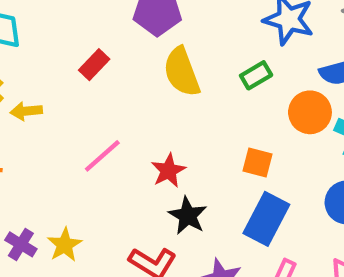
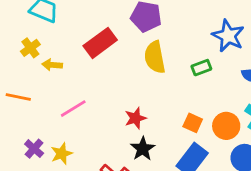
red rectangle: (94, 65) -> (100, 43), size x1.6
orange circle: (310, 112) -> (226, 126), moved
pink line: (102, 156) -> (73, 109), moved

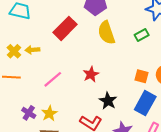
yellow cross: (30, 48) -> (14, 51), moved
red star: (135, 118) -> (91, 74), moved

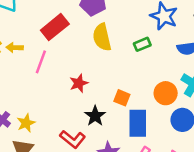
orange square: (141, 76) -> (122, 98), moved
pink line: (53, 79) -> (41, 62), moved, turned -36
blue rectangle: (145, 103) -> (138, 123), turned -35

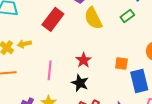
pink line: (41, 62) -> (50, 70), moved
black star: (95, 116) -> (80, 83), moved

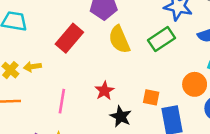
green rectangle: (127, 16) -> (162, 39), size x1.5
black star: (80, 83) -> (121, 116), moved

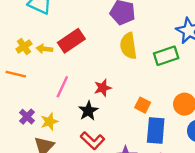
red rectangle: (69, 38) -> (71, 41), moved
black star: (121, 116) -> (88, 111), moved

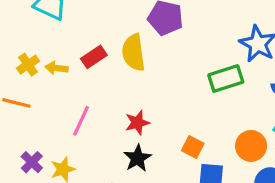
red rectangle: (71, 41) -> (94, 57), size x0.7
yellow semicircle: (128, 46) -> (133, 53), moved
black star: (88, 111) -> (137, 158), moved

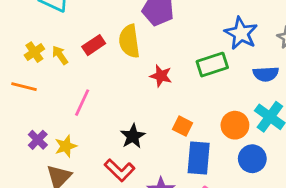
yellow arrow: (56, 68) -> (60, 55), turned 48
red star: (137, 123) -> (161, 76), moved, turned 30

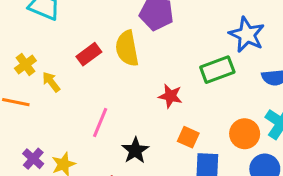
yellow arrow: (60, 55) -> (51, 82), moved
red star: (161, 76) -> (170, 96), moved
pink line: (82, 103) -> (100, 122), moved

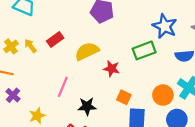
yellow semicircle: (127, 48) -> (87, 51), moved, turned 75
yellow arrow: (51, 82) -> (30, 46), moved
black star: (135, 150) -> (87, 106), turned 30
purple cross: (33, 159) -> (13, 95), moved

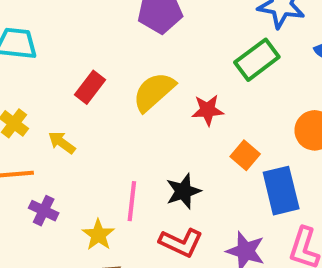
yellow arrow: (30, 46) -> (62, 143), moved
pink line: (63, 87) -> (132, 201), moved
orange square: (124, 97) -> (245, 155), turned 32

